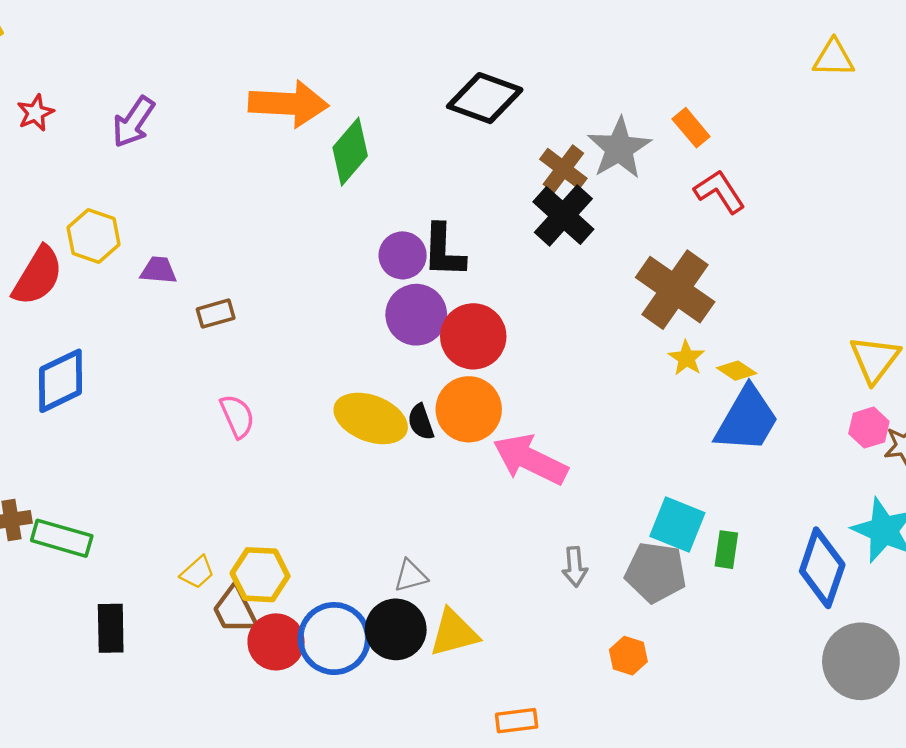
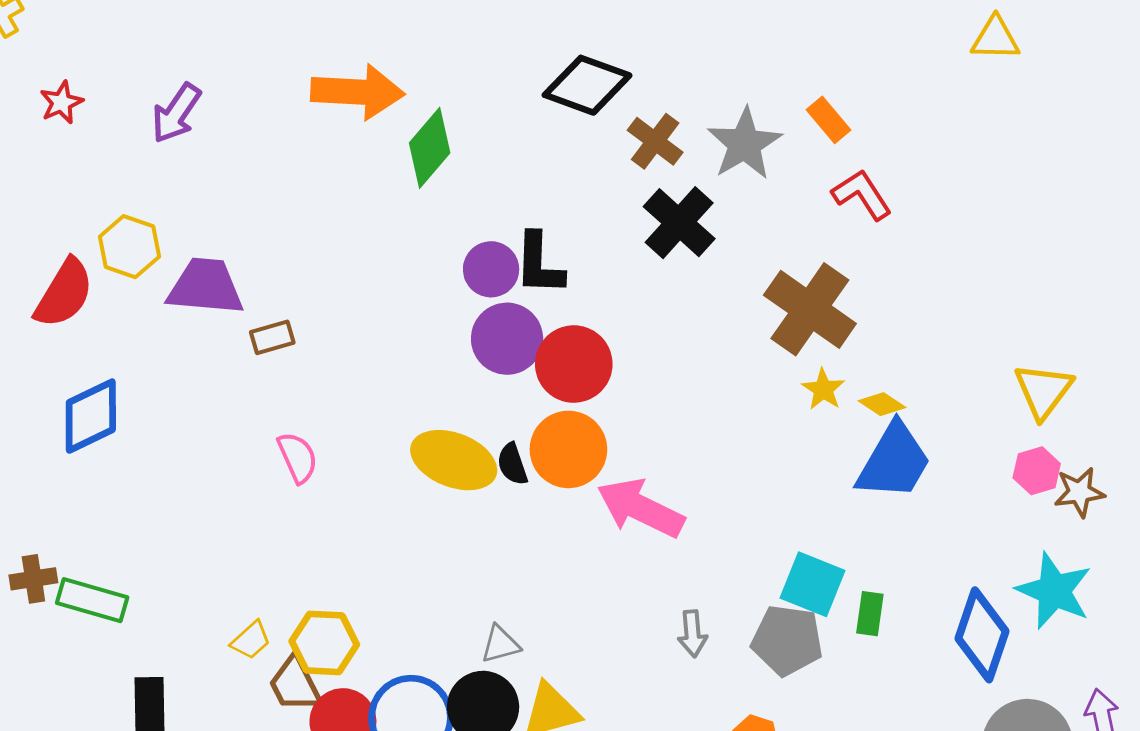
brown cross: (563, 169) -> (655, 141), moved
purple trapezoid: (159, 270) -> (206, 287), size x1.8

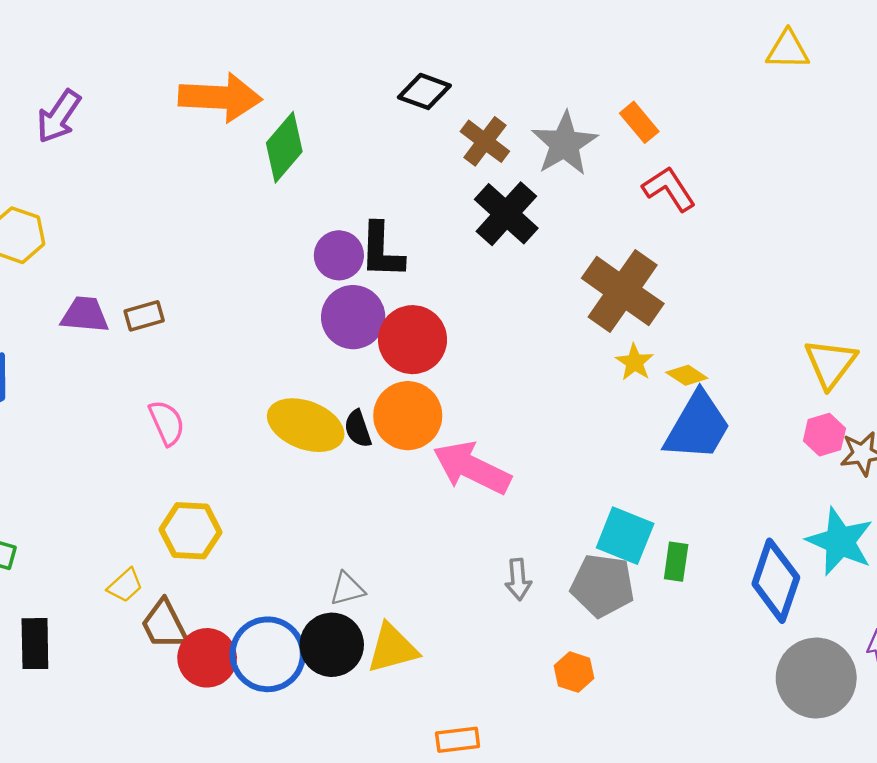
black diamond: (587, 85) -> (424, 91), size x0.7
purple trapezoid: (206, 287) -> (85, 315), moved, size x0.7
yellow hexagon: (324, 643) -> (190, 531), moved

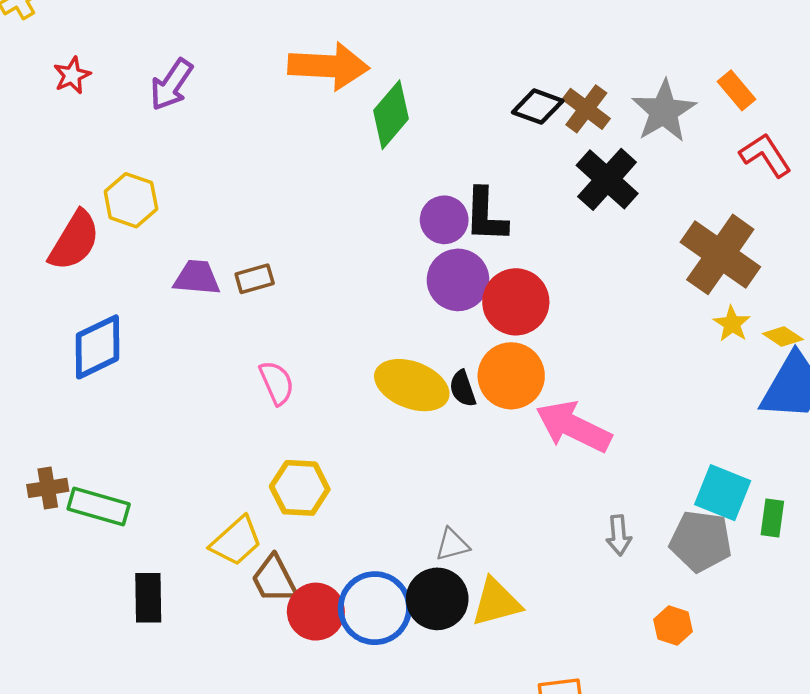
black diamond: (424, 91) -> (538, 107), moved
yellow trapezoid: (125, 585) -> (236, 541), size x1.5

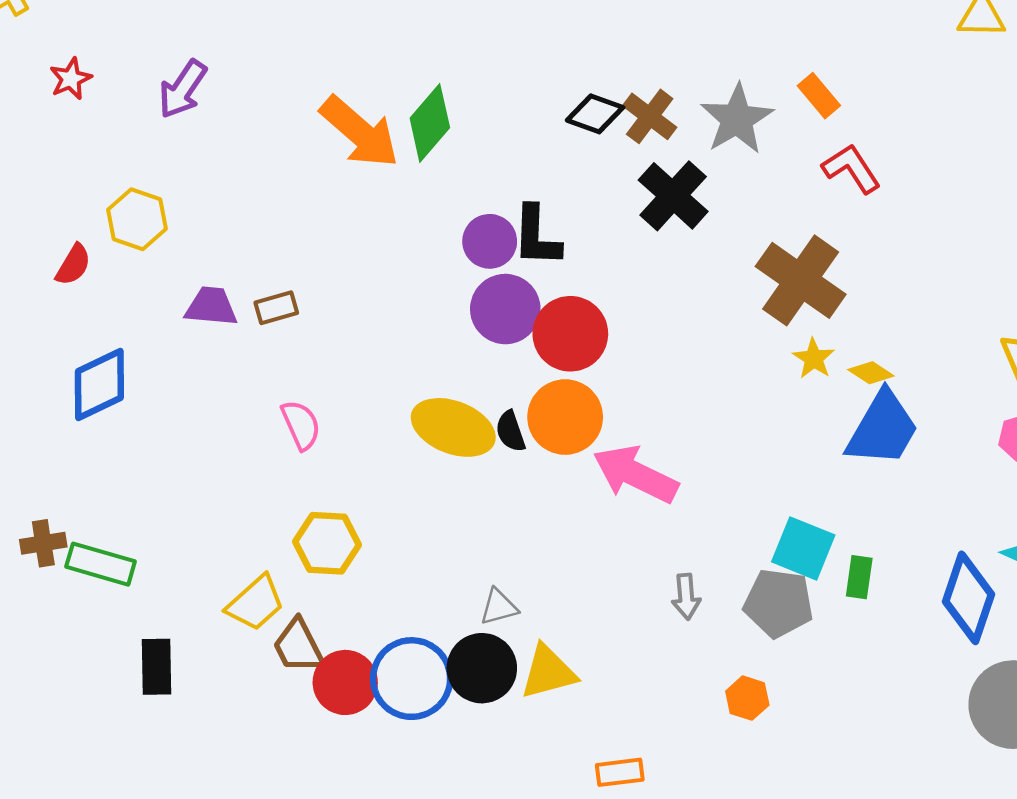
orange arrow: (329, 66) -> (360, 132), moved, turned 38
red semicircle: (74, 241) -> (73, 265), size x0.6

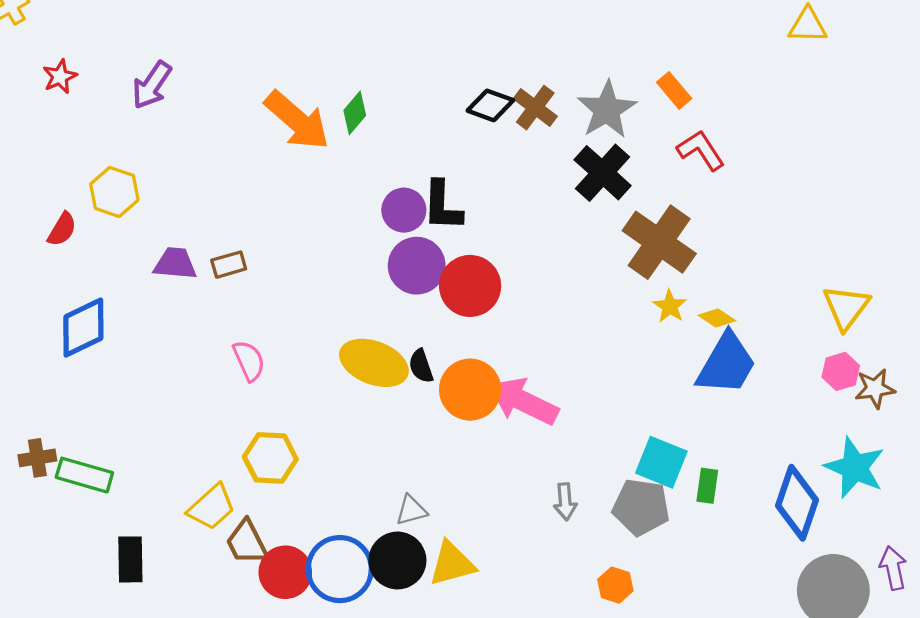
green diamond: (430, 123) -> (355, 113), size x0.7
black cross: (673, 196) -> (603, 173), moved
orange circle: (565, 417) -> (470, 390), moved

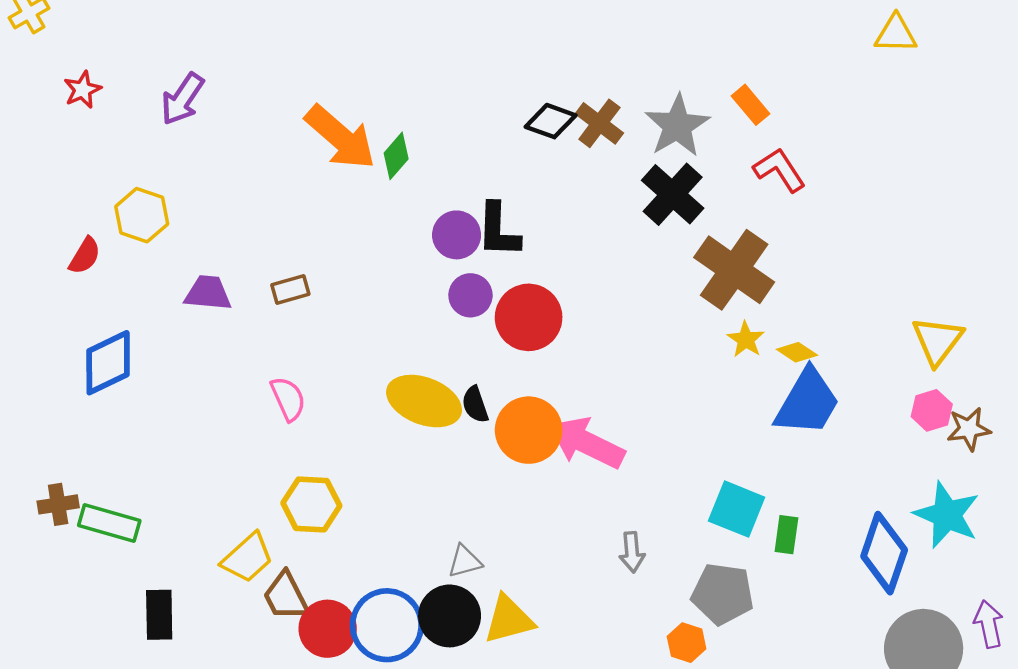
green diamond: (355, 113) -> (396, 156), moved
brown rectangle: (229, 265) -> (290, 290), moved
purple circle: (417, 266) -> (470, 295), size x0.7
gray pentagon: (641, 507) -> (723, 594), moved

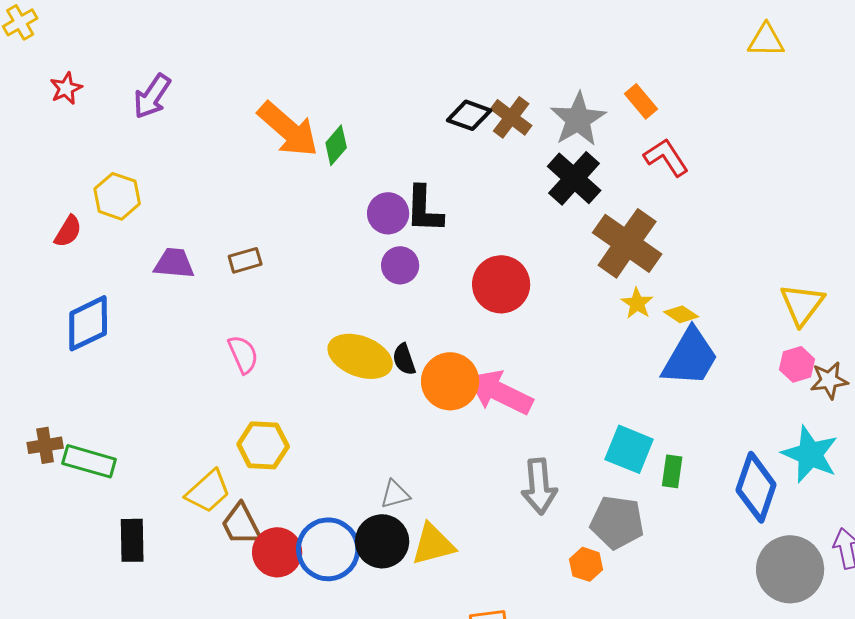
red circle: (529, 317) -> (501, 284), moved
gray arrow: (632, 552) -> (539, 486), size x1.6

